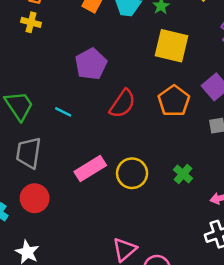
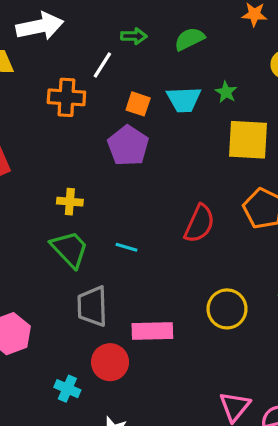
yellow cross: (31, 22) -> (70, 202), moved
purple pentagon: (91, 64) -> (128, 146), moved
pink rectangle: (90, 168) -> (152, 331), moved, turned 40

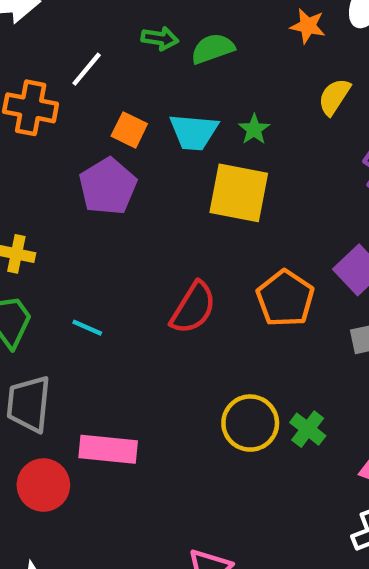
green arrow: (134, 36) -> (160, 38), moved
yellow square: (248, 140) -> (239, 193), moved
yellow circle: (227, 309) -> (250, 423), moved

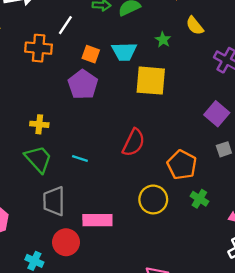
yellow semicircle: (334, 97) -> (195, 26), turned -66
green star: (254, 129) -> (163, 40), moved
orange pentagon: (285, 298) -> (182, 165), moved
yellow circle: (250, 423) -> (153, 199), moved

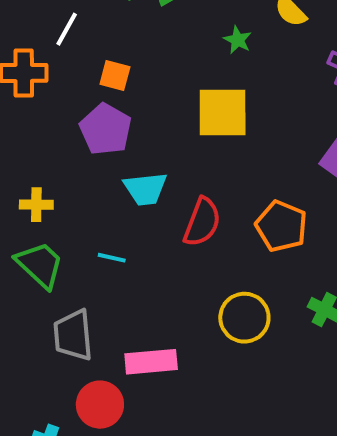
cyan trapezoid: (124, 52) -> (145, 189), moved
orange pentagon: (182, 165) -> (281, 226), moved

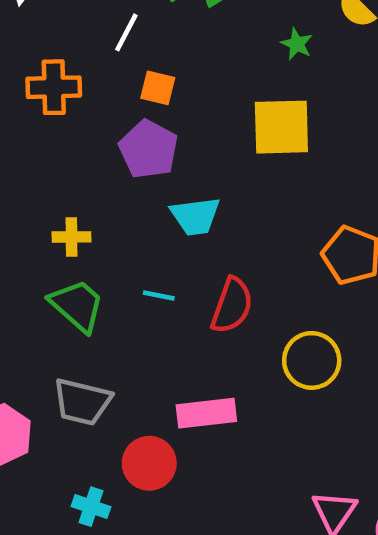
white line: (67, 29) -> (126, 32), moved
red semicircle: (202, 222) -> (232, 305), moved
gray trapezoid: (73, 335) -> (82, 402), moved, turned -70

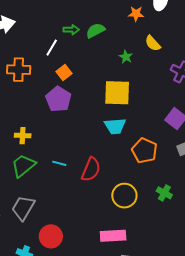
orange square: (158, 88) -> (64, 73), turned 35
cyan trapezoid: (195, 216) -> (115, 126), moved
green trapezoid: (77, 305) -> (23, 166), turned -84
gray trapezoid: (82, 402) -> (23, 208), turned 104
pink rectangle: (206, 413) -> (113, 236), moved

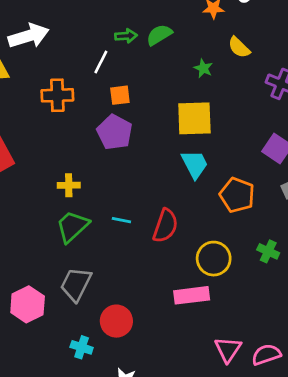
orange square: (64, 73) -> (120, 95), turned 35
cyan trapezoid: (115, 126) -> (195, 164), turned -110
pink rectangle: (113, 236) -> (192, 295), moved

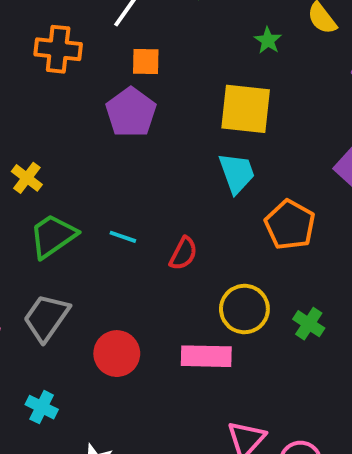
yellow cross: (69, 185) -> (27, 178), moved, turned 30
red semicircle: (165, 226) -> (183, 253), size x0.7
green cross: (268, 251) -> (309, 324), moved
red circle: (116, 321) -> (117, 354), moved

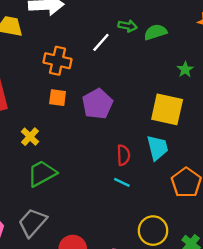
orange square: (146, 62) -> (58, 98), moved
cyan line: (123, 237) -> (122, 182), moved
red semicircle: (183, 253) -> (123, 155), moved, turned -36

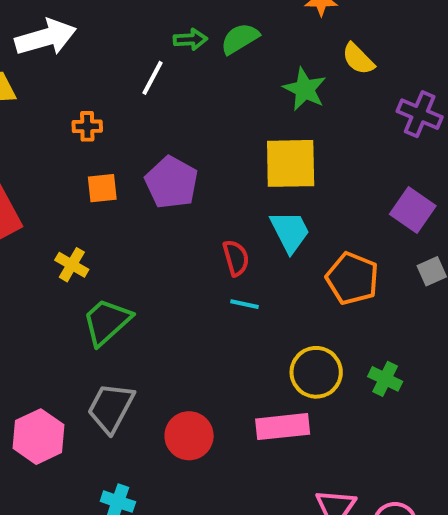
orange cross: (58, 61) -> (87, 126), size x0.6
green star: (185, 69) -> (305, 89), size x1.5

